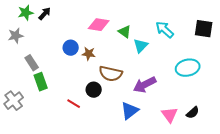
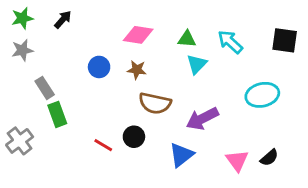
green star: (26, 13) -> (22, 18), moved
green triangle: (125, 32) -> (187, 39), moved, turned -32
brown star: (89, 54) -> (137, 70), moved
black circle: (94, 90) -> (134, 137), moved

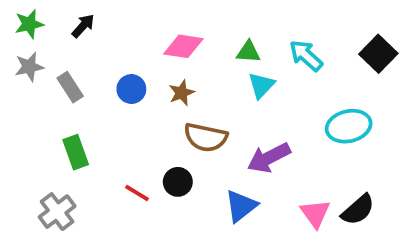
black square: (285, 40) -> (378, 54), turned 36
brown star: (137, 70) -> (182, 93), turned -30
gray rectangle: (45, 88) -> (70, 87), moved
gray cross: (20, 141) -> (57, 212), moved
black semicircle: (269, 158) -> (358, 210), size x1.4

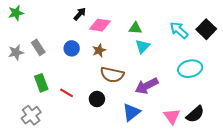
black arrow: (83, 26) -> (80, 14), moved
cyan arrow: (306, 56) -> (179, 30), moved
gray star: (29, 67) -> (16, 52), moved
red line: (137, 193) -> (67, 93), moved

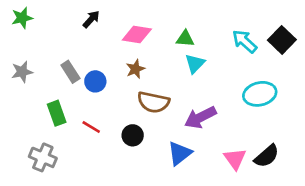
black arrow: (80, 14) -> (91, 19), moved
gray rectangle: (38, 47) -> (70, 72), moved
blue circle: (72, 48) -> (95, 81), moved
gray cross: (31, 115) -> (43, 157), turned -30

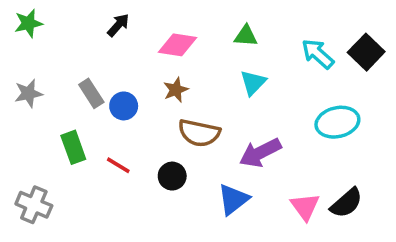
green triangle: (185, 39) -> (246, 36), moved
gray cross: (43, 157) -> (34, 205), moved

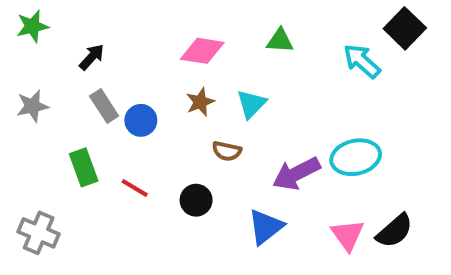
black arrow: (118, 25) -> (92, 57), moved
black square: (366, 52) -> (405, 28), moved
cyan triangle: (253, 83) -> (251, 104), moved
cyan ellipse: (337, 122) -> (356, 157), moved
brown semicircle: (199, 133) -> (227, 151), size x0.6

